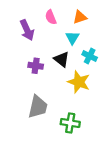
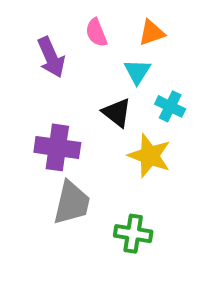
purple cross: (36, 66) -> (57, 147), moved, size x1.5

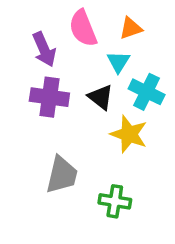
pink semicircle: (96, 33) -> (83, 28), size x1.5
cyan cross: (170, 106) -> (147, 92), size x1.4
purple cross: (57, 147) -> (49, 97), moved

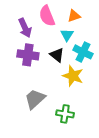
gray trapezoid: (62, 175) -> (35, 99), turned -145

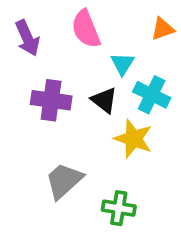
orange triangle: (74, 16) -> (163, 29), moved
purple arrow: (25, 28) -> (27, 38), moved

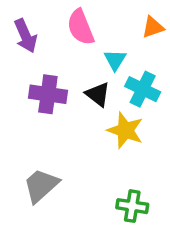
gray trapezoid: (64, 181) -> (41, 185), moved
green cross: (119, 208) -> (132, 206), moved

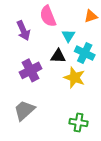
purple arrow: (26, 36) -> (23, 31), moved
purple cross: (48, 94) -> (31, 70), moved, turned -35
black triangle: (98, 94) -> (58, 56), turned -35

